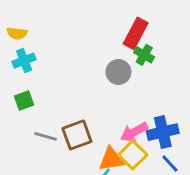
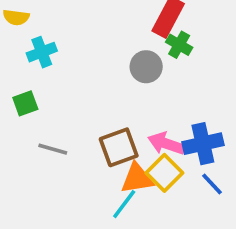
cyan cross: (24, 61) -> (42, 52), moved
pink arrow: (134, 132) -> (166, 144), turned 48
brown square: (77, 135) -> (119, 147), moved

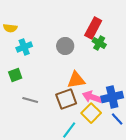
gray circle: (146, 67) -> (65, 46), moved
orange triangle: (137, 178) -> (76, 80), moved

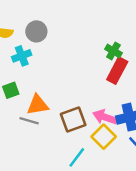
red rectangle: (93, 28) -> (117, 71), moved
gray circle: (65, 46) -> (36, 31), moved
orange triangle: (76, 80) -> (38, 105), moved

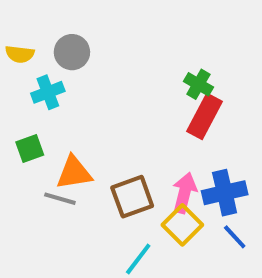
pink arrow: (105, 117) -> (184, 193), turned 85

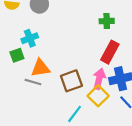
green cross: (198, 84) -> (107, 21), turned -32
cyan cross: (48, 92) -> (30, 38), moved
red rectangle: (205, 116) -> (110, 52), moved

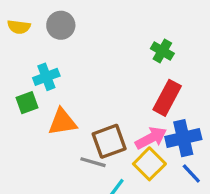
green cross: (107, 21) -> (162, 51), turned 32
pink arrow: (99, 79) -> (151, 138), turned 48
gray line: (33, 82) -> (93, 162), moved

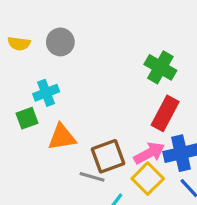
green cross: (162, 51) -> (160, 67), size x1.4

